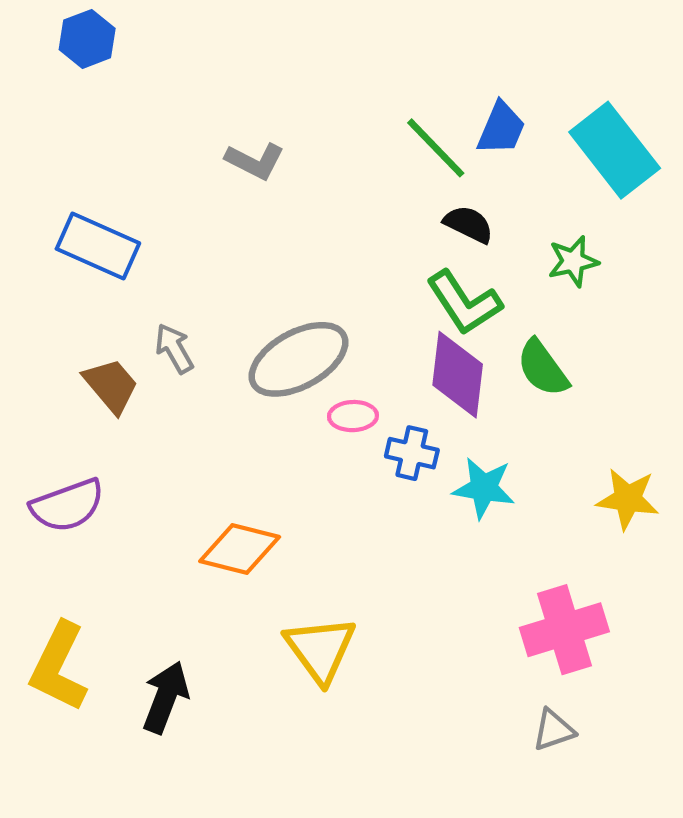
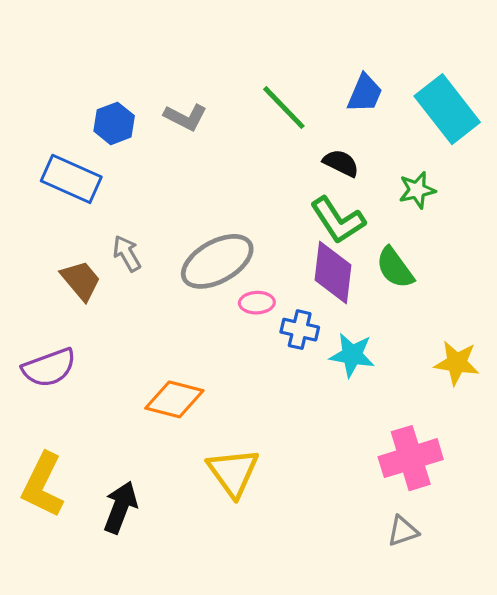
blue hexagon: (87, 39) -> (114, 123), moved
green line: (436, 148) -> (284, 108), moved

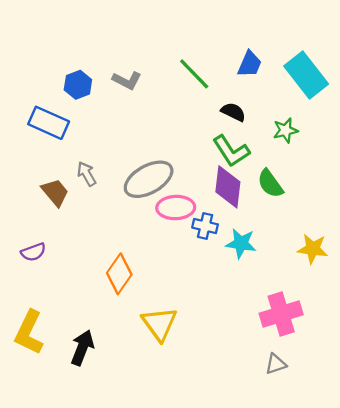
pink ellipse: (257, 303) -> (176, 208), size x1.6
purple semicircle: (49, 368) -> (33, 252), size x0.7
orange diamond: (174, 399) -> (119, 274), turned -69

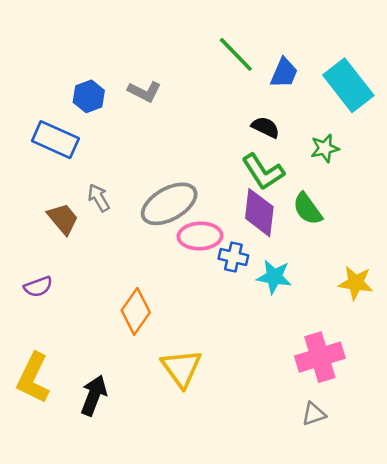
green line: (194, 74) -> (236, 54), moved

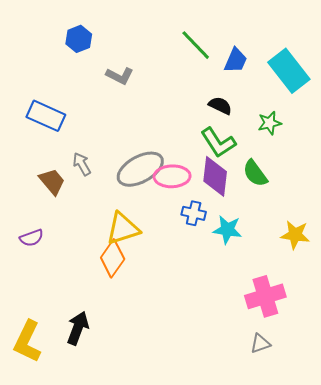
blue hexagon: (89, 96) -> (79, 39), moved
pink ellipse: (200, 236) -> (172, 176), moved
yellow triangle: (181, 368) -> (123, 229), moved, turned 48
yellow L-shape: (33, 378) -> (27, 341), moved

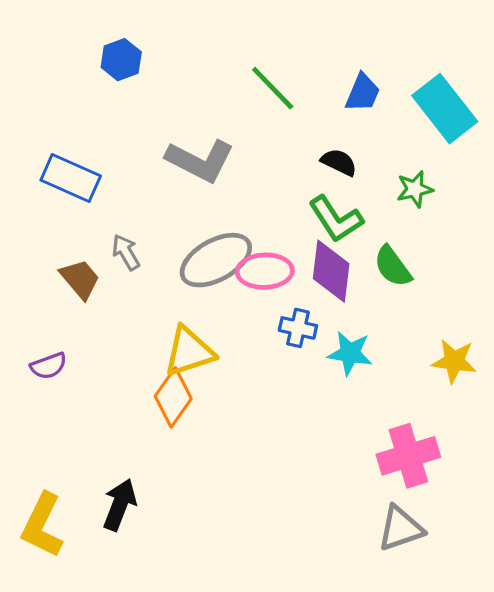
green line: (196, 45) -> (273, 88), moved
gray L-shape: (120, 76) -> (200, 161), moved, size x1.6
gray triangle: (260, 344) -> (401, 528), size x1.5

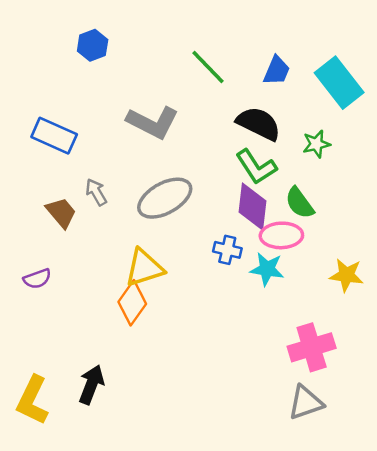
black semicircle: (339, 162) -> (259, 124), size x1.6
pink ellipse: (265, 271) -> (281, 235), moved

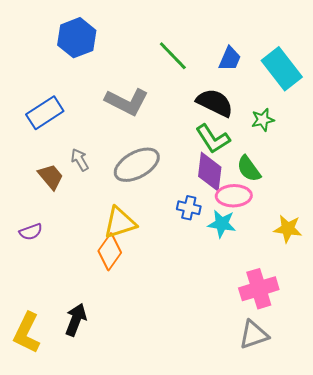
blue hexagon: (93, 45) -> (77, 38), size x1.5
blue rectangle: (54, 136) -> (45, 113), turned -57

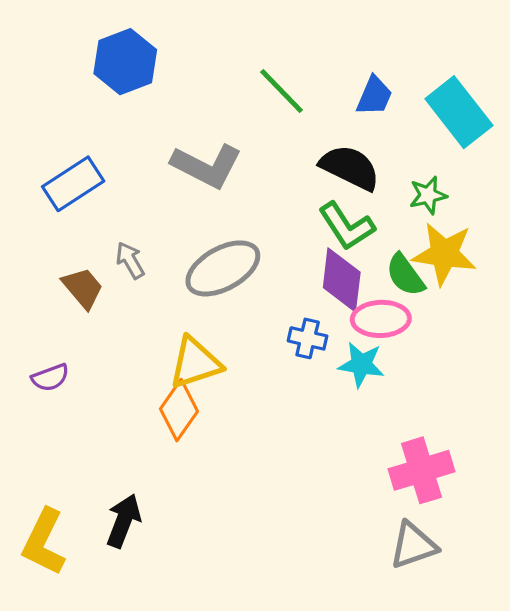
yellow star: (288, 229) -> (444, 254), moved, size x1.4

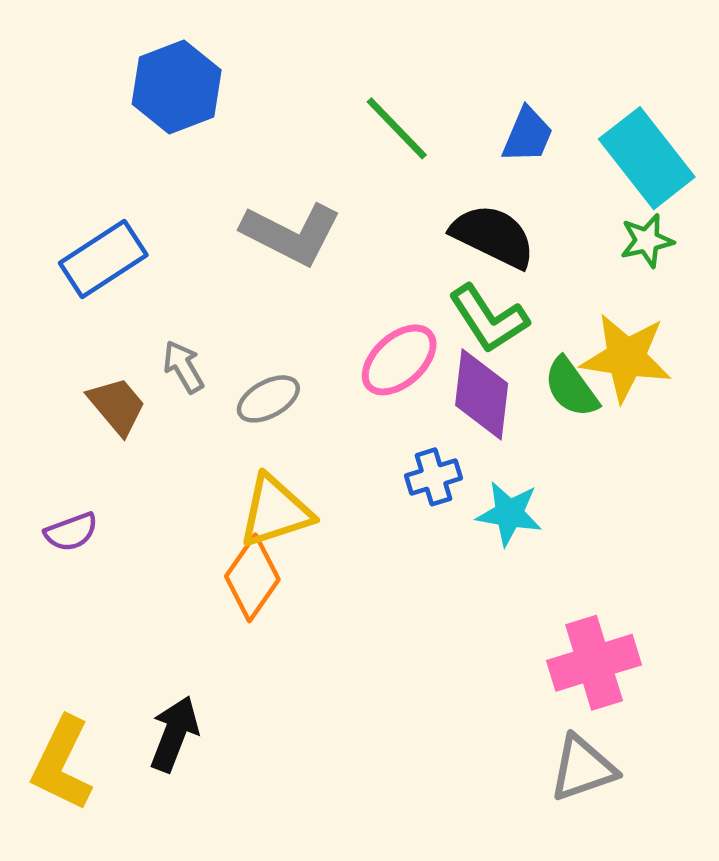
green star: (428, 195) -> (647, 241), moved
gray ellipse: (223, 268) -> (268, 399), moved, size x0.6
pink ellipse: (381, 319) -> (399, 360), moved, turned -40
blue cross: (308, 338) -> (434, 477), turned -30

